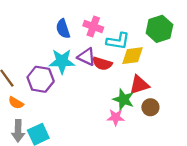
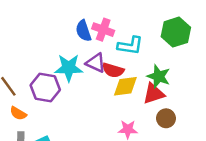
blue semicircle: (63, 29) -> (83, 31), moved
yellow diamond: (132, 56) -> (125, 86), moved
green star: (124, 99) -> (159, 76), moved

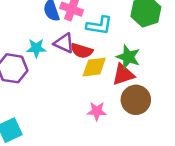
cyan star: (69, 68) -> (36, 48), size x0.7
brown circle: (166, 118) -> (136, 100), size x1.5

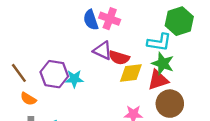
cyan L-shape: (99, 25) -> (159, 42), moved
cyan star: (36, 48) -> (74, 79), moved

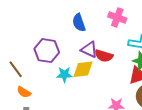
pink cross: (110, 19) -> (117, 17), moved
yellow diamond: (131, 73) -> (83, 69), moved
purple hexagon: (54, 74) -> (47, 51), moved

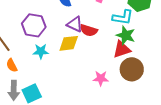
cyan star: (64, 74) -> (41, 51), moved
orange semicircle: (24, 92) -> (12, 65), turned 32

